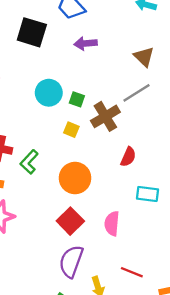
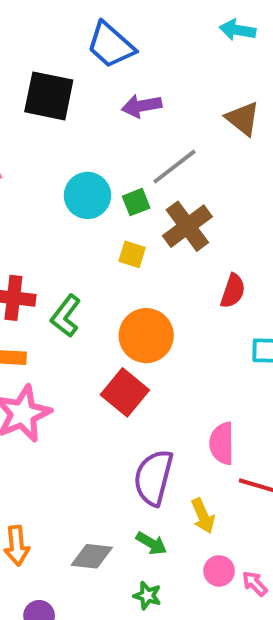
gray line: (137, 93) -> (174, 167), moved
green square: (77, 99) -> (136, 202), turned -35
red square: (70, 221) -> (125, 392), moved
pink semicircle: (112, 224) -> (222, 443), moved

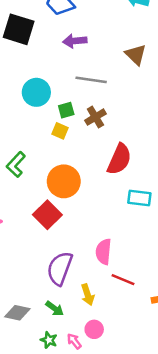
gray line: (174, 167) -> (91, 80), turned 40
green square: (136, 202) -> (66, 110), moved
brown cross: (187, 226) -> (95, 117), size x0.7
red semicircle: (233, 291) -> (119, 159), size x1.5
pink arrow: (255, 583) -> (74, 341), moved

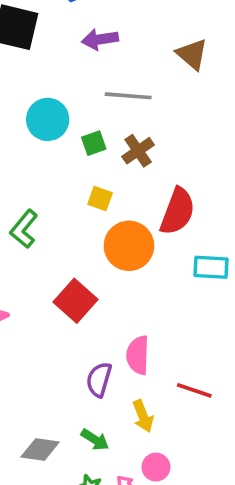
yellow square: (60, 131) -> (100, 198), moved
orange circle: (64, 181) -> (129, 246), moved
pink semicircle: (103, 252) -> (138, 355), moved
purple semicircle: (60, 268) -> (99, 380), size x0.7

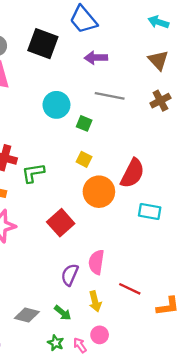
brown triangle: (192, 54) -> (158, 60), moved
green square: (94, 143) -> (84, 123), turned 35
brown cross: (138, 151) -> (160, 101), moved
green L-shape: (24, 229) -> (33, 173), turned 35

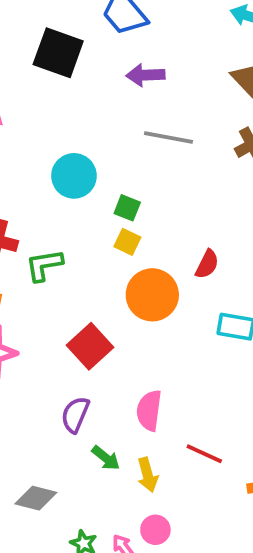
cyan circle: (56, 105) -> (74, 176), moved
green square: (84, 123) -> (127, 208), moved
red semicircle: (132, 173) -> (207, 264), size x0.6
purple semicircle: (70, 275) -> (75, 415), moved
green arrow: (63, 313) -> (106, 458), moved

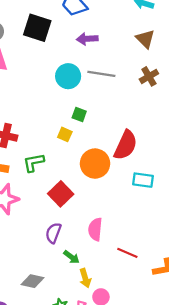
cyan circle: (74, 176) -> (68, 76), moved
yellow square: (127, 242) -> (65, 134), moved
red semicircle: (207, 264) -> (126, 145), size x1.8
green L-shape: (44, 265) -> (34, 163), moved
yellow arrow: (148, 475) -> (85, 278), moved

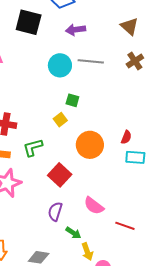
yellow square: (65, 134) -> (60, 120), turned 32
red semicircle: (126, 145) -> (126, 137), moved, size x0.5
pink semicircle: (95, 229) -> (94, 206), turned -55

